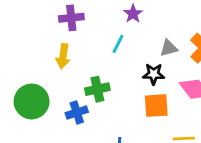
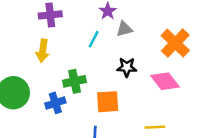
gray triangle: (169, 48) -> (124, 29), moved
orange square: (156, 106) -> (108, 102), moved

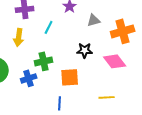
gray triangle: (124, 29) -> (94, 20), moved
cyan line: (94, 39) -> (49, 27), moved
orange cross: (175, 43) -> (123, 31), turned 30

